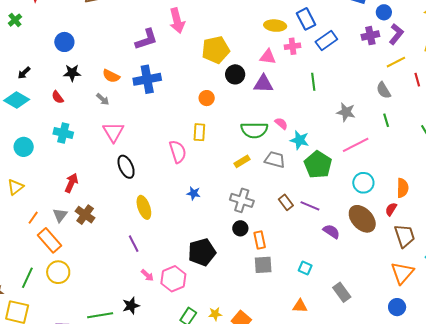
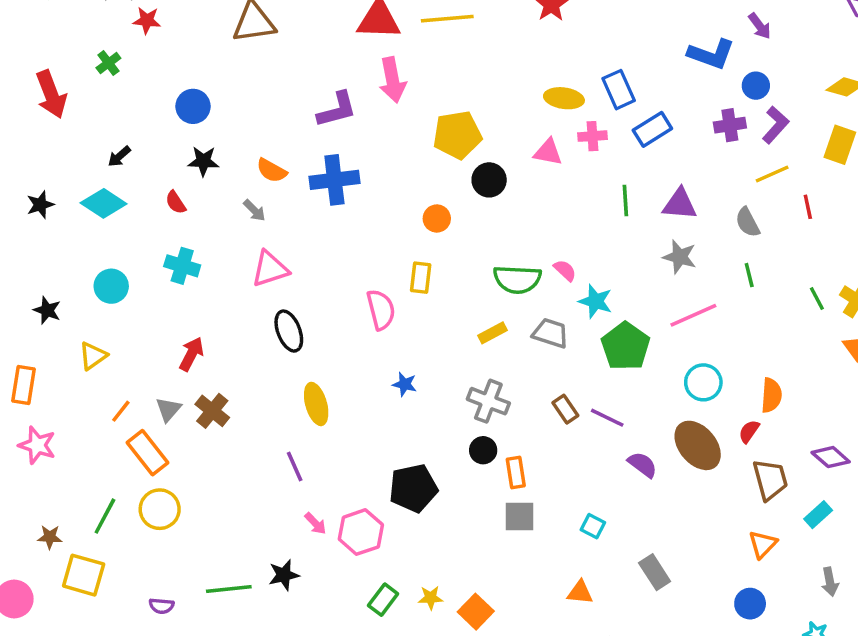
purple triangle: (263, 84) -> (680, 204), moved
pink triangle: (113, 132) -> (270, 269), turned 40
orange triangle: (402, 273) -> (763, 544), size x0.7

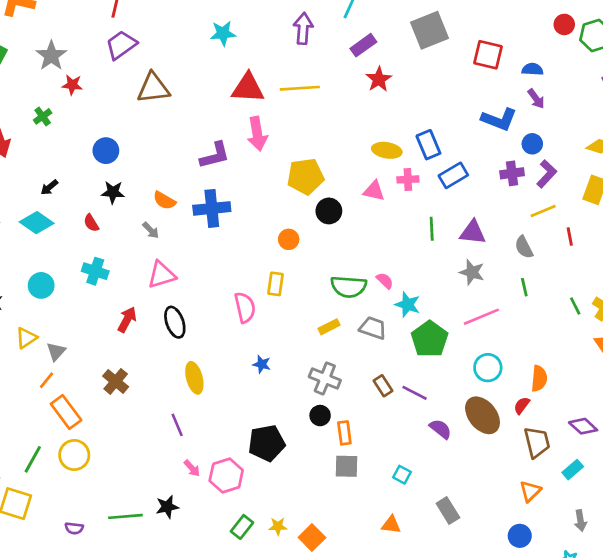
red arrow: (191, 354) -> (127, 320), moved
gray triangle: (168, 409) -> (56, 351), moved

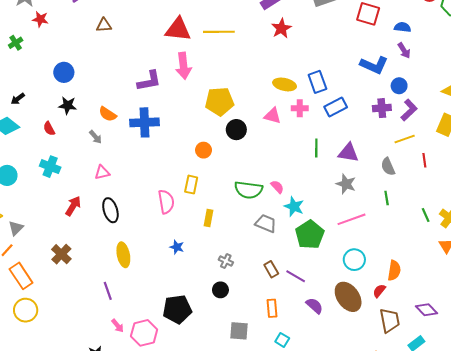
brown triangle: (153, 88) -> (104, 25), size x0.6
pink triangle: (162, 275) -> (102, 172), size x0.7
yellow rectangle: (329, 327) -> (209, 218), moved, turned -56
gray cross: (325, 378) -> (226, 261), size x0.6
orange rectangle: (344, 433) -> (272, 308), moved

